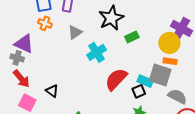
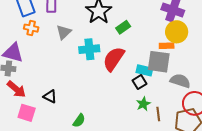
yellow circle: (169, 43) -> (177, 32), moved
cyan cross: (97, 52) -> (89, 49), turned 36
red semicircle: (116, 79) -> (114, 59), moved

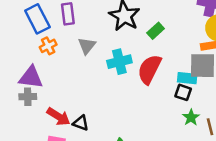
orange cross: (31, 28) -> (48, 46), turned -32
black square: (140, 82) -> (183, 92), turned -32
red arrow: (16, 89) -> (58, 117), moved

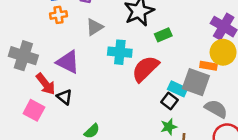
purple triangle: (31, 77) -> (68, 62), moved
gray cross: (28, 97) -> (23, 56), size x1.6

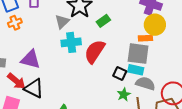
gray triangle: (95, 27) -> (62, 22), moved
cyan rectangle: (178, 89) -> (136, 70), moved
black triangle: (64, 97) -> (34, 88), size x1.5
gray semicircle: (216, 109) -> (145, 83), moved

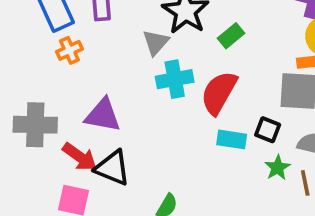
cyan rectangle: (136, 70) -> (232, 139), moved

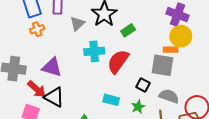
gray triangle: (156, 42) -> (77, 24), moved
cyan rectangle: (232, 139) -> (111, 100), moved
green star: (278, 168) -> (138, 107), moved

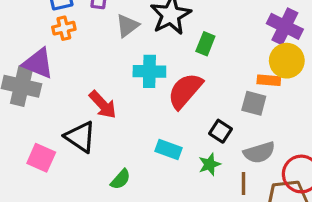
green rectangle: (128, 30) -> (205, 44), turned -40
gray square: (162, 65) -> (254, 103), size x0.7
purple triangle: (52, 67) -> (38, 63), moved
red arrow: (37, 89) -> (103, 105), moved
gray semicircle: (169, 96) -> (259, 152), turned 138

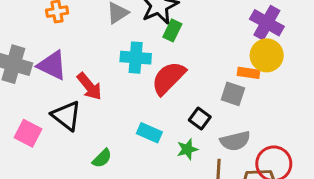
green rectangle: (205, 44) -> (172, 30), moved
purple triangle: (38, 63) -> (52, 65), moved

